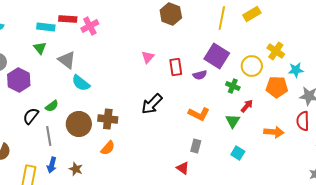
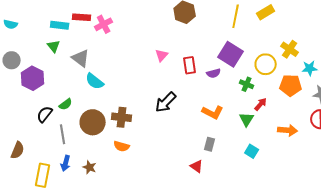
orange semicircle: (108, 148) -> (122, 146), turned 63

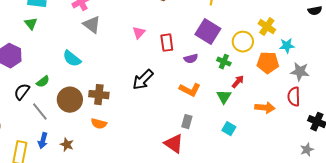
gray triangle: (81, 58) -> (92, 25), moved
purple semicircle: (214, 73) -> (191, 59), moved
gray line: (63, 134) -> (40, 112), turned -30
red triangle: (197, 166) -> (174, 144), size x1.5

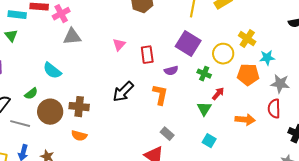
gray triangle: (92, 25) -> (72, 37), turned -42
green semicircle: (43, 82) -> (31, 94), moved
orange L-shape: (190, 90) -> (160, 95), moved, turned -105
gray line: (40, 112) -> (20, 124), turned -36
gray rectangle: (187, 122) -> (167, 134), turned -64

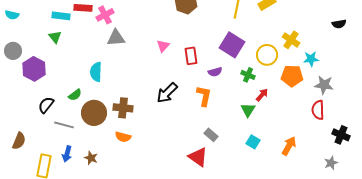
cyan semicircle: (52, 71) -> (96, 72), turned 54
orange arrow: (245, 120) -> (289, 146), moved, turned -66

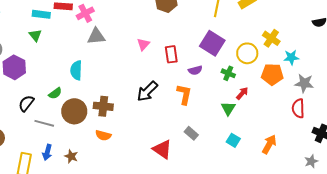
red triangle: (198, 157) -> (162, 149), moved

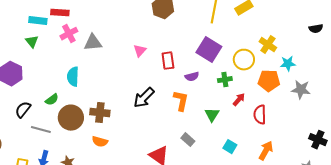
pink cross: (85, 13) -> (69, 34), moved
green cross: (228, 73) -> (225, 80), turned -32
green triangle: (228, 108) -> (212, 115), moved
red semicircle: (298, 108) -> (260, 115), moved

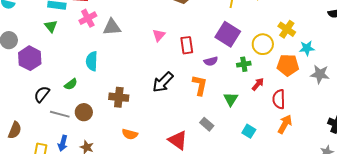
brown circle: (71, 118) -> (84, 112), moved, size x0.7
orange semicircle: (100, 142) -> (130, 134), moved
orange arrow: (266, 151) -> (285, 124), moved

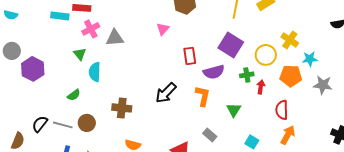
green triangle: (51, 26) -> (80, 54), moved
pink triangle: (159, 35) -> (163, 29), moved
purple semicircle: (211, 61) -> (214, 72), size x1.5
red arrow: (258, 84) -> (261, 87), moved, turned -32
black semicircle: (42, 94) -> (40, 124), moved

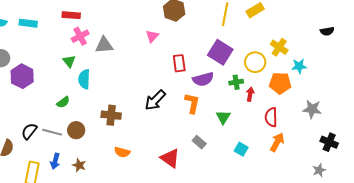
cyan rectangle: (60, 16) -> (28, 23), moved
gray star: (323, 85) -> (312, 109), moved

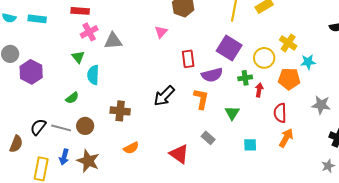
cyan square: (241, 149) -> (250, 145), turned -32
orange semicircle: (122, 152) -> (131, 148), turned -42
brown star: (79, 165) -> (88, 161), size x1.6

